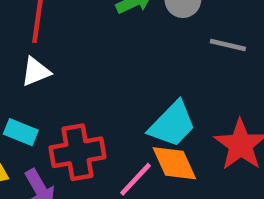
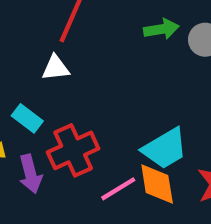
red cross: (78, 152) -> (73, 150), turned -30

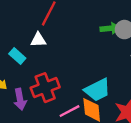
green arrow: (161, 29) -> (110, 28), moved
cyan rectangle: (27, 118) -> (17, 56), moved

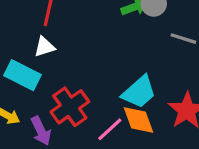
cyan rectangle: (17, 56) -> (23, 75), size x1.5

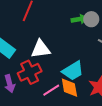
white triangle: (44, 47) -> (41, 49), moved, size x1.5

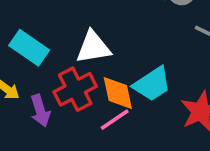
orange diamond: (69, 88) -> (118, 93), moved

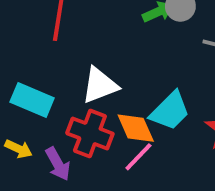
red cross: (75, 89) -> (90, 134), turned -30

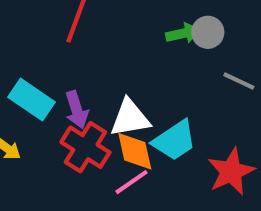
white triangle: (100, 85) -> (130, 118), moved
purple arrow: (58, 164) -> (77, 110), moved

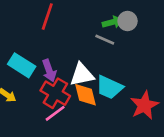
gray line: (239, 81) -> (105, 40), moved
cyan trapezoid: (175, 140) -> (109, 87), turned 60
pink line: (132, 182) -> (55, 113), moved

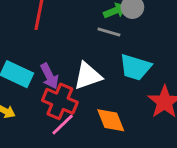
cyan trapezoid: (109, 87) -> (135, 67), moved
orange diamond: (85, 95) -> (111, 120), moved

